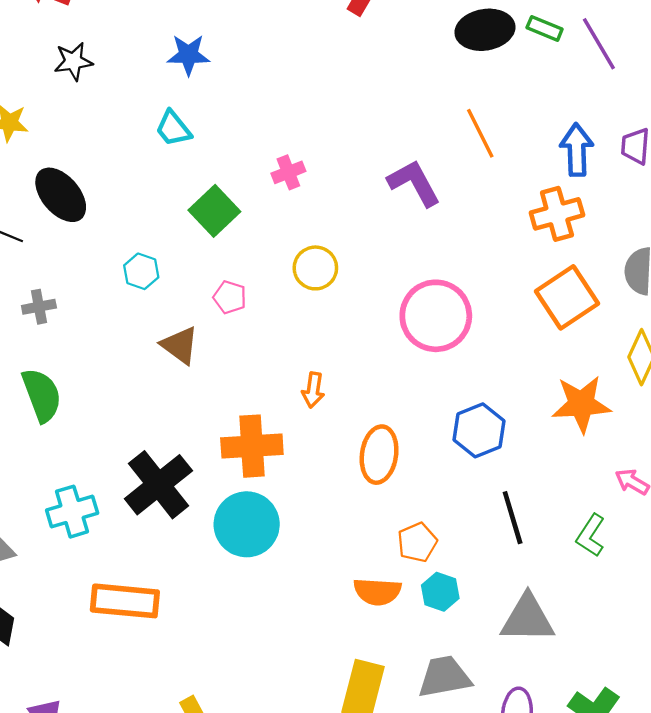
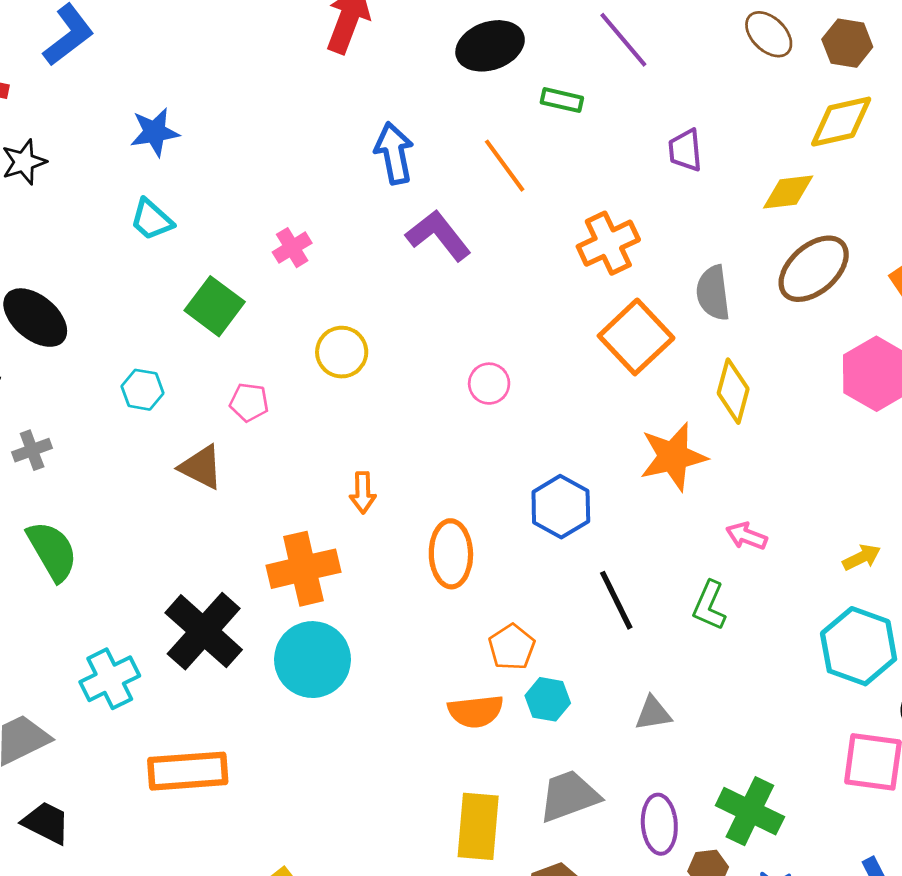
green rectangle: (545, 28) -> (562, 100), moved
blue arrow: (577, 150) -> (394, 153), moved
pink circle: (436, 316) -> (489, 384), size x0.5
gray triangle: (528, 619) -> (653, 713), size x0.6

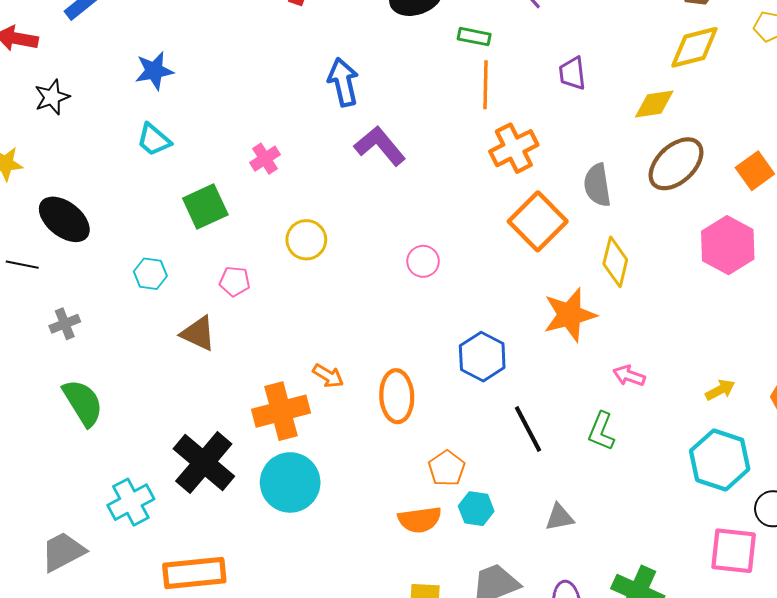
orange line: (505, 166) -> (486, 85), moved, turned 39
green square: (215, 306) -> (205, 206), turned 30
orange arrow: (363, 493) -> (328, 376), moved, turned -56

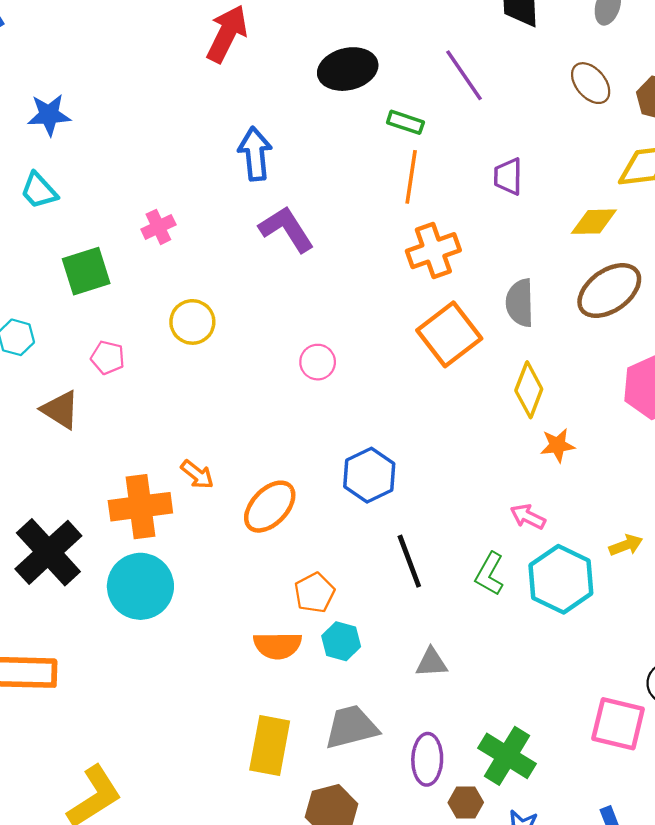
orange star: (570, 315) -> (558, 445), moved, size x0.6
orange ellipse: (397, 396) -> (270, 507), turned 39
cyan hexagon: (720, 460) -> (561, 579), moved

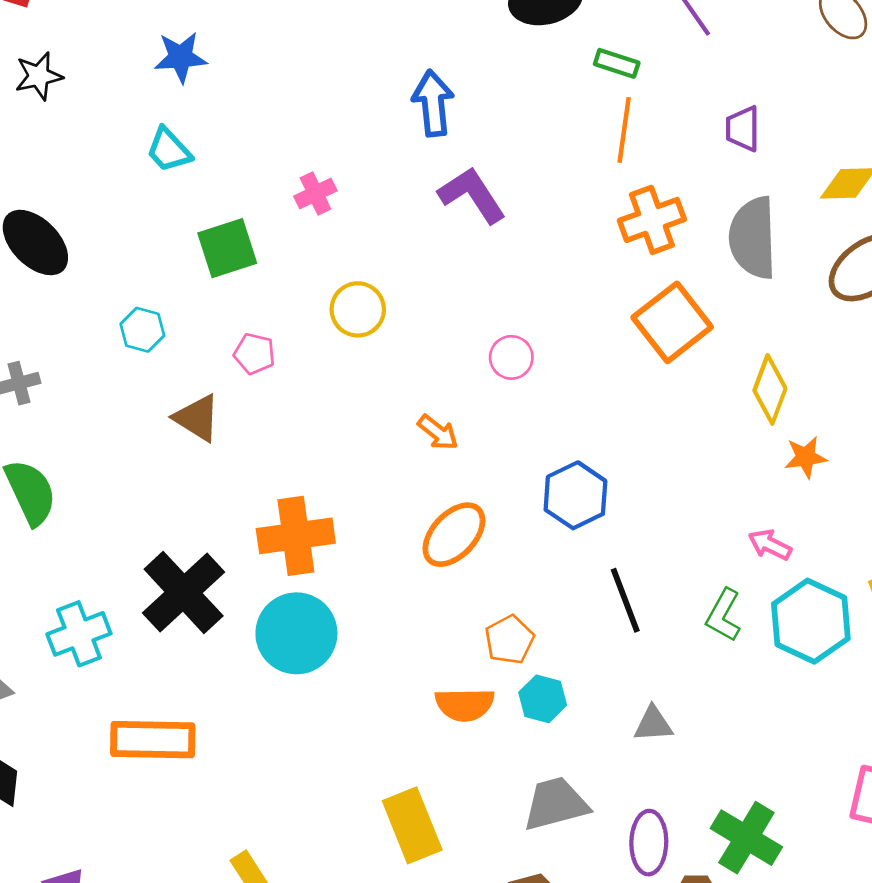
gray semicircle: (520, 303) -> (753, 238), moved, size x1.4
orange arrow: (197, 475) -> (438, 432), moved
yellow rectangle: (270, 745) -> (412, 825), moved, turned -32

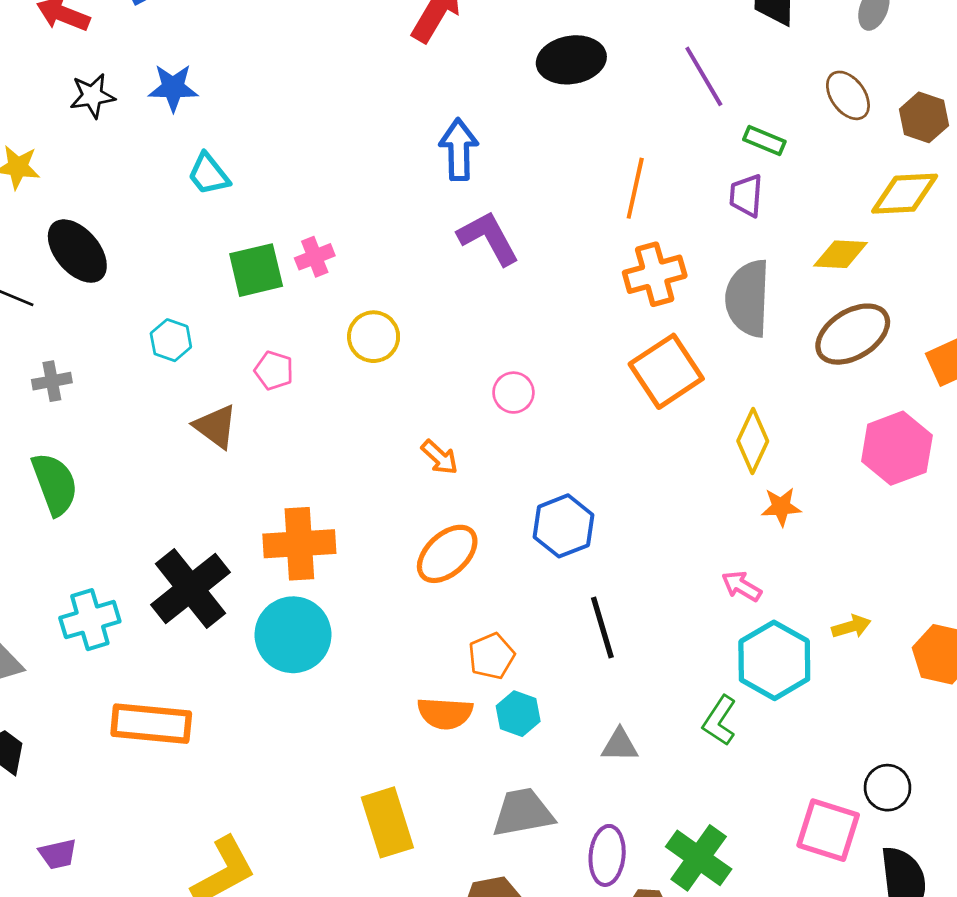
blue star: (181, 57) -> (173, 88), moved
green rectangle: (617, 63) -> (764, 140), moved
pink cross: (315, 193) -> (315, 257), moved
green L-shape: (724, 615) -> (720, 721), moved

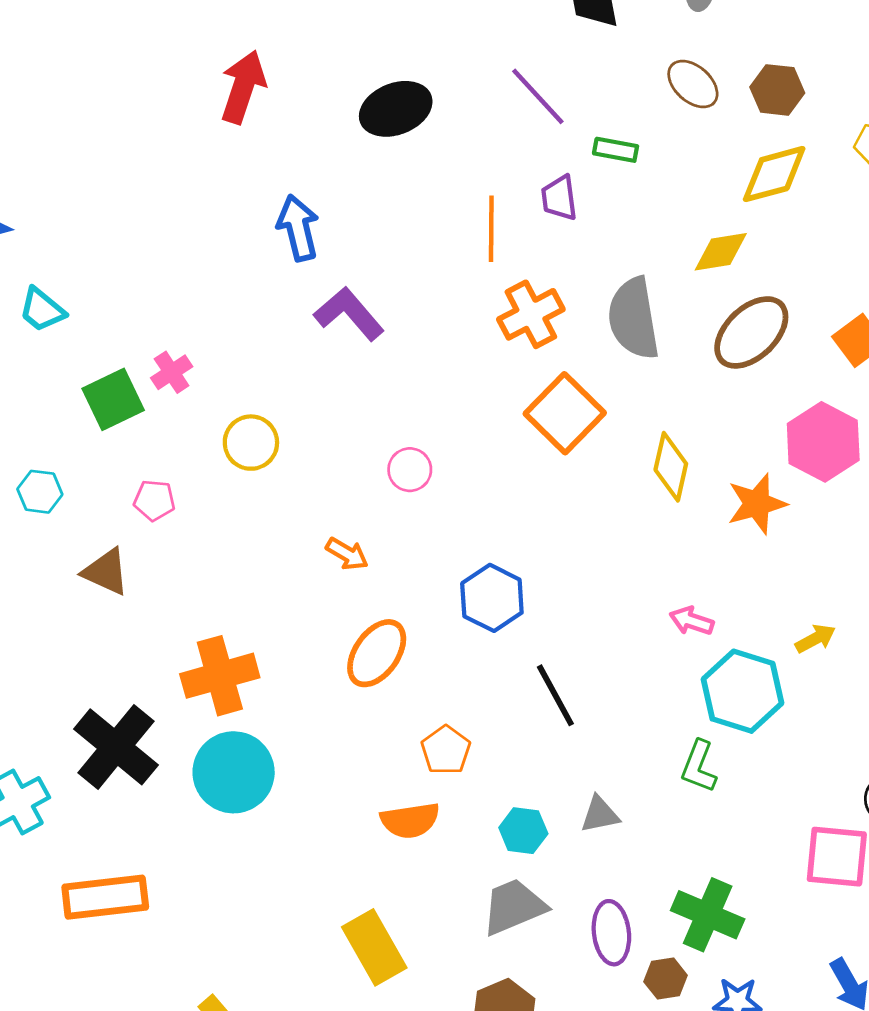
purple trapezoid: (746, 196) -> (559, 198), moved
orange star: (781, 507) -> (757, 504), moved, size x1.4
cyan hexagon: (518, 714) -> (523, 831), moved

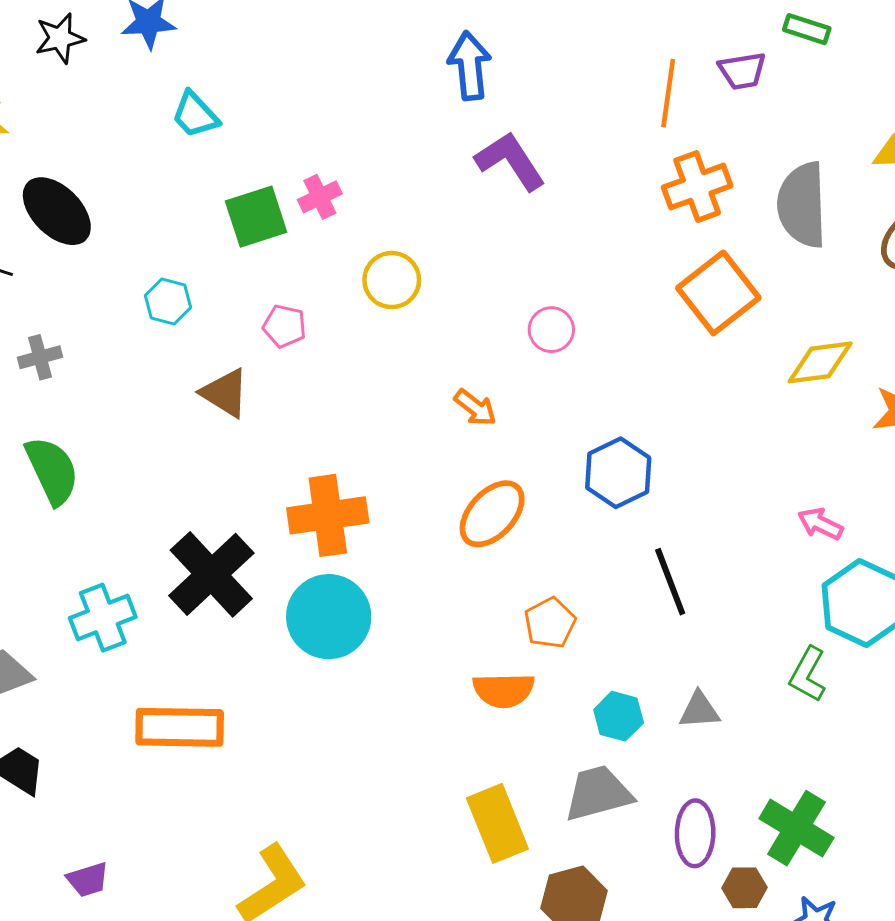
purple trapezoid: (559, 198) -> (742, 71), turned -99
yellow diamond: (671, 467) -> (820, 362), turned 62
yellow rectangle: (374, 947) -> (497, 823), moved

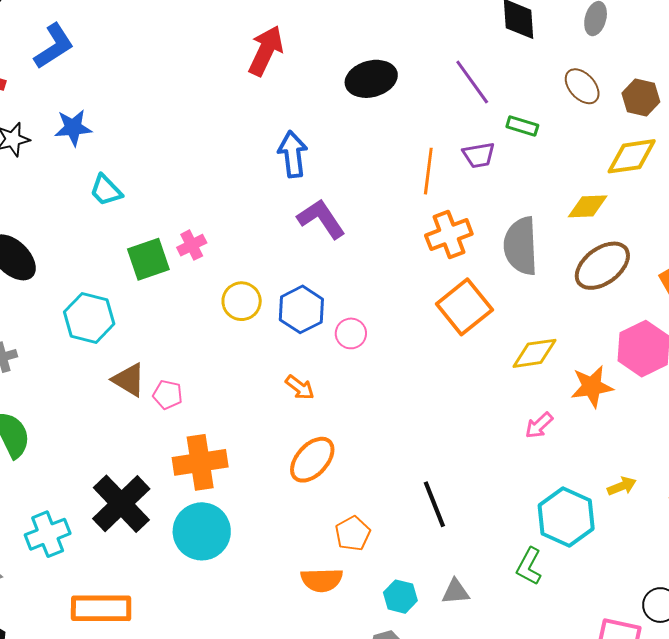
cyan hexagon: (168, 302) -> (89, 318), size x1.6
pink pentagon: (285, 326) -> (168, 395), moved
blue hexagon: (618, 473) -> (301, 309), moved
pink arrow: (820, 524) -> (539, 425), moved, turned -68

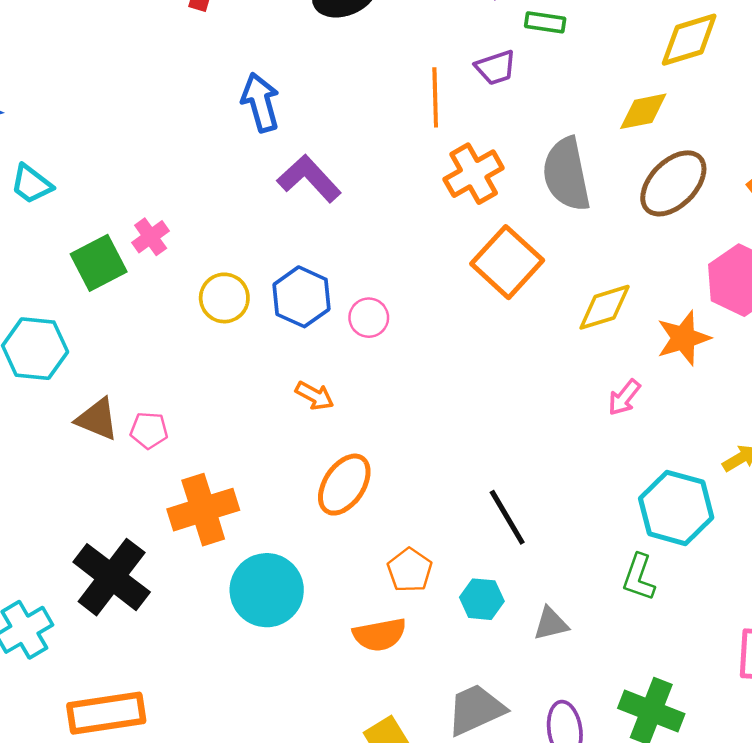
cyan circle: (202, 531) -> (267, 590), moved
cyan hexagon: (400, 597) -> (482, 599), moved

